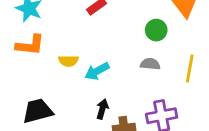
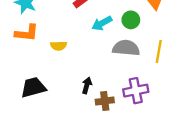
gray semicircle: (150, 64) -> (126, 48), size x1.6
cyan arrow: (97, 71) -> (102, 23), moved

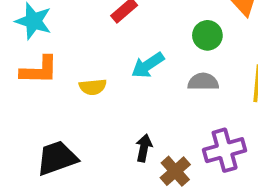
cyan arrow: (102, 23) -> (148, 65), moved
gray semicircle: (126, 48) -> (203, 82), size x0.7
brown cross: (105, 101) -> (175, 171), turned -30

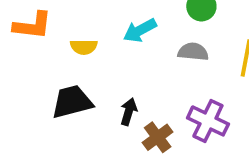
purple cross: (225, 150) -> (208, 121), turned 36
black trapezoid: (57, 158) -> (72, 102), moved

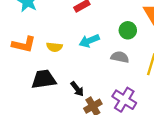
orange L-shape: (32, 25) -> (24, 44), moved
black arrow: (129, 112) -> (77, 89), turned 119

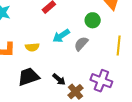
gray semicircle: (120, 57) -> (81, 44), moved, turned -49

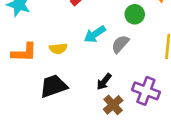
black arrow: (59, 79) -> (104, 82), moved, turned 88

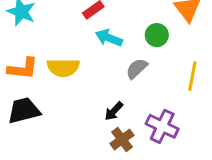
cyan arrow: (95, 34) -> (109, 38), moved, turned 50
yellow semicircle: (58, 49) -> (63, 68), size x1.5
black trapezoid: (53, 86) -> (24, 111), moved

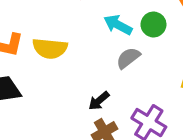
cyan arrow: (109, 38) -> (118, 25), moved

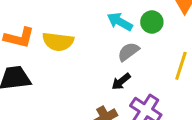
black arrow: (99, 101) -> (121, 82), moved

